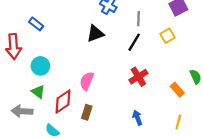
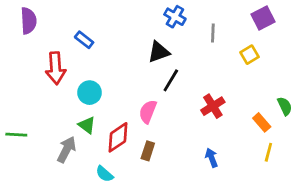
black line: (134, 42) -> (171, 80), moved
gray arrow: (22, 111) -> (66, 150), turned 114
yellow line: (178, 122) -> (268, 152), moved

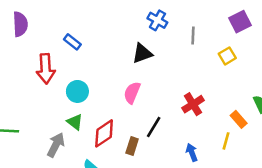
black line: (171, 80) -> (154, 127), moved
pink semicircle: (148, 112) -> (132, 93), moved
yellow line: (268, 152) -> (226, 141), moved

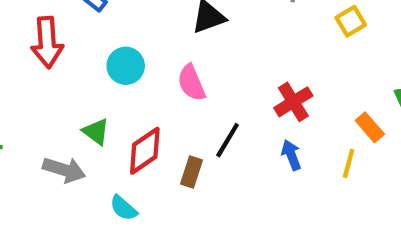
cyan circle: (77, 91) -> (126, 66), moved
pink semicircle: (132, 93) -> (191, 83), turned -45
gray arrow: (56, 145) -> (64, 170), turned 80
blue arrow: (192, 152) -> (291, 155), moved

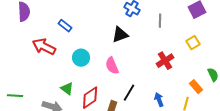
yellow square: (351, 21) -> (193, 43), moved
red arrow: (47, 42) -> (44, 47), turned 120
red cross: (293, 102) -> (165, 61), moved

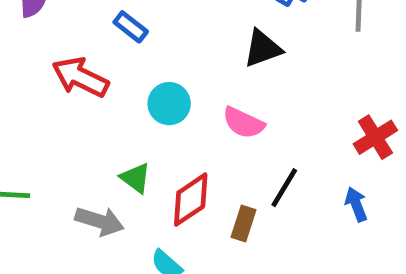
red cross: (165, 61) -> (375, 137), moved
pink semicircle: (112, 66) -> (243, 123), turned -42

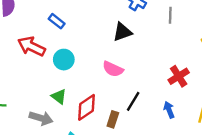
cyan circle: (169, 104) -> (64, 60), moved

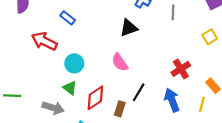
cyan circle: (64, 60) -> (74, 63), moved
pink semicircle: (113, 69) -> (120, 62), turned 30
blue arrow: (169, 110) -> (172, 100), size x1.5

